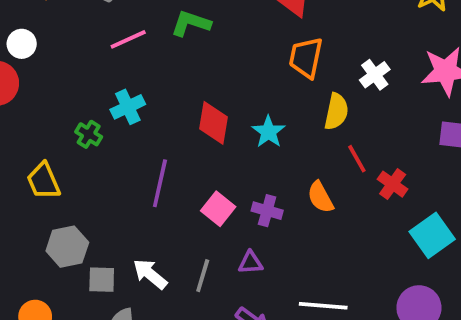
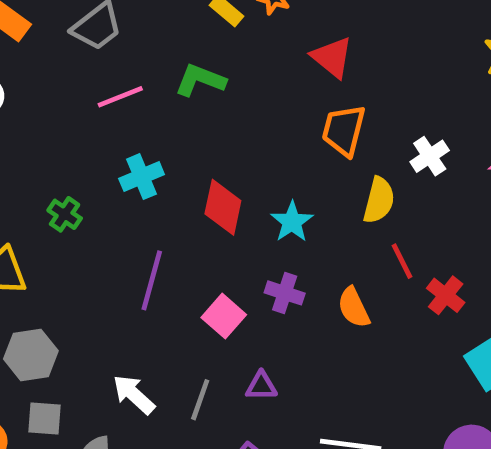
cyan cross: (128, 107) -> (142, 177), moved
purple cross: (267, 211) -> (285, 293), moved
gray square: (102, 280) -> (45, 418), moved

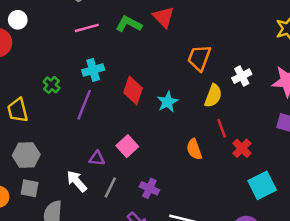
red triangle: (332, 57) -> (163, 17), moved
purple line: (152, 280) -> (84, 105), moved
purple cross: (285, 293) -> (149, 188), moved
purple triangle: (261, 386) -> (97, 158), moved

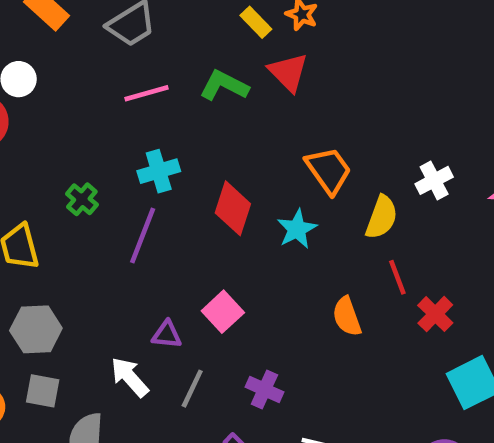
orange trapezoid: (199, 58) -> (328, 170), moved, turned 124

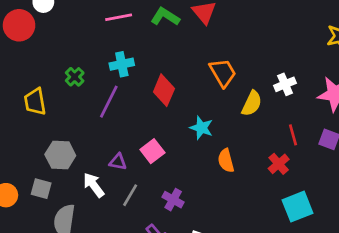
cyan star: (297, 229) -> (201, 128), moved, turned -30
red line: (397, 277) -> (293, 135), moved
gray hexagon: (36, 329) -> (60, 155), moved

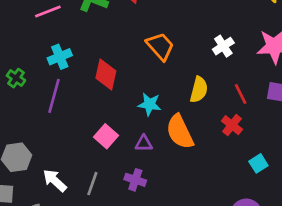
yellow semicircle: (252, 103) -> (199, 90), moved
orange semicircle: (226, 161) -> (180, 132), size x1.5
purple triangle: (118, 162) -> (144, 143), moved
cyan square: (298, 207) -> (258, 163), size x0.6

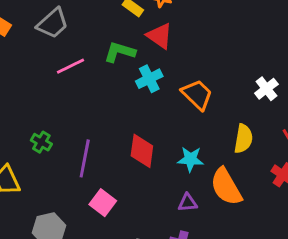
cyan cross: (60, 57) -> (149, 79), moved
red diamond: (106, 74) -> (142, 151), moved
pink square: (106, 136) -> (103, 203), moved

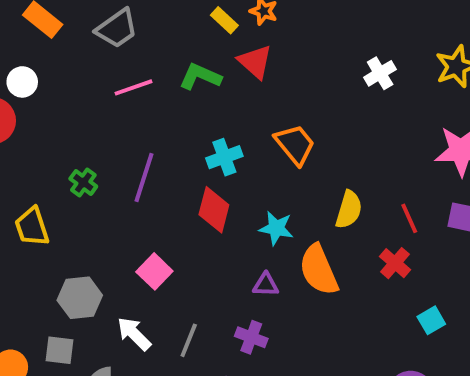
cyan cross: (149, 79) -> (224, 157), moved
white cross: (266, 89) -> (380, 73), moved
purple line: (85, 158) -> (144, 177), moved

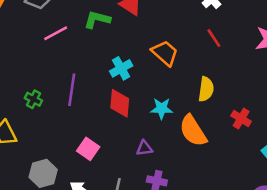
red line: (409, 218) -> (214, 38), moved
purple triangle: (266, 285) -> (144, 148), moved

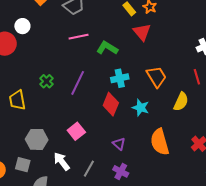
green L-shape: (97, 19) -> (107, 48), moved
yellow semicircle: (206, 89) -> (181, 102), moved
cyan star: (162, 109) -> (141, 108), moved
purple triangle: (144, 148) -> (119, 144), turned 32

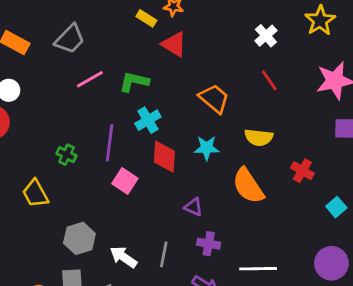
cyan cross: (120, 78) -> (148, 120), moved
yellow semicircle: (181, 102) -> (259, 137), moved, turned 90
pink square: (76, 131) -> (125, 181), moved

